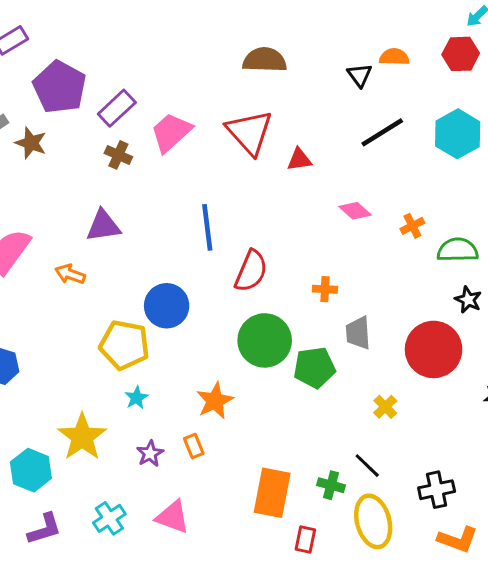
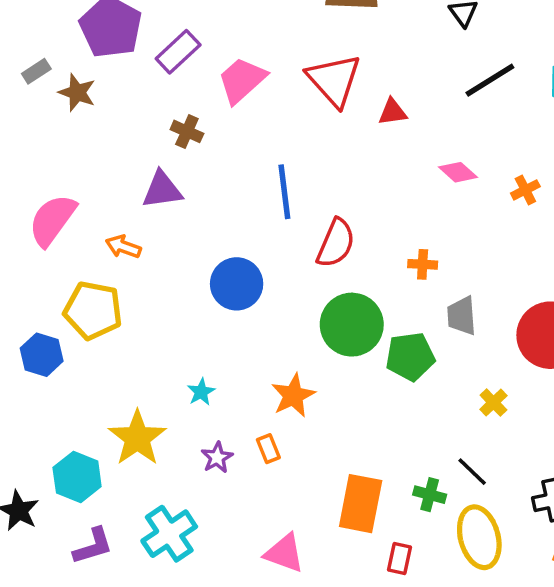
brown cross: (118, 155) -> (187, 131), moved
yellow pentagon: (124, 345) -> (93, 310), moved
pink triangle: (173, 517) -> (284, 553), moved
cyan cross: (109, 518) -> (169, 534), size x1.4

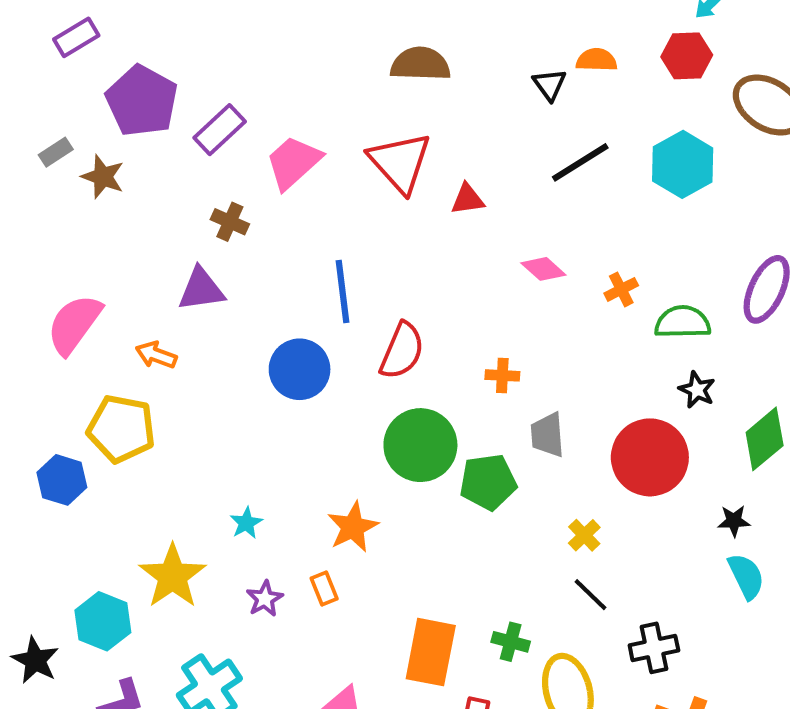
blue circle: (237, 284) -> (300, 369), moved
black line: (472, 472) -> (590, 595), moved

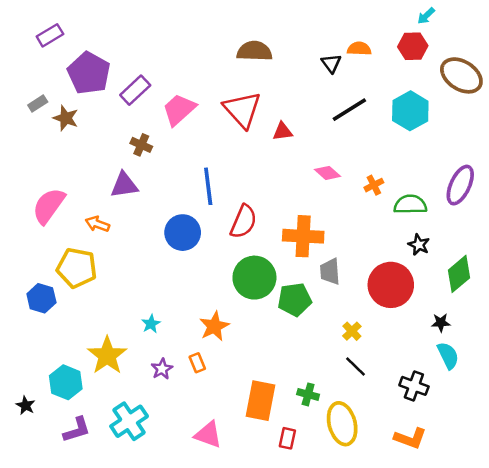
orange cross: (502, 375) -> (303, 236), size x2.0
black cross: (654, 648) -> (414, 386), moved, turned 32
black star: (35, 660) -> (26, 405), size x0.7

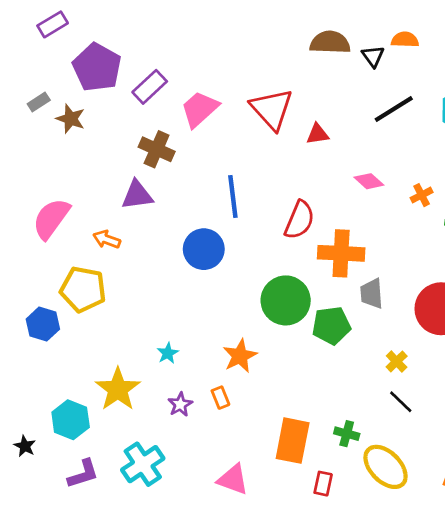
brown semicircle: (254, 51) -> (330, 42), moved
brown cross: (141, 145) -> (157, 149), size x1.4
red semicircle: (244, 222) -> (299, 220), moved
yellow ellipse: (342, 424) -> (385, 467), turned -30

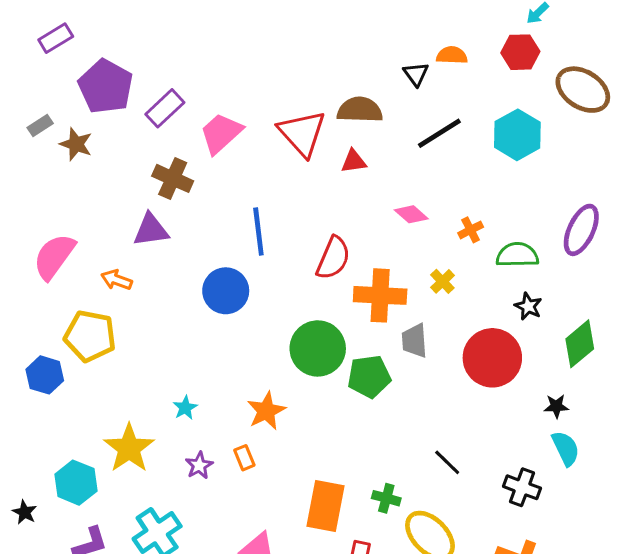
brown semicircle: (330, 42) -> (360, 110), moved
yellow cross: (397, 361) -> (442, 281), moved

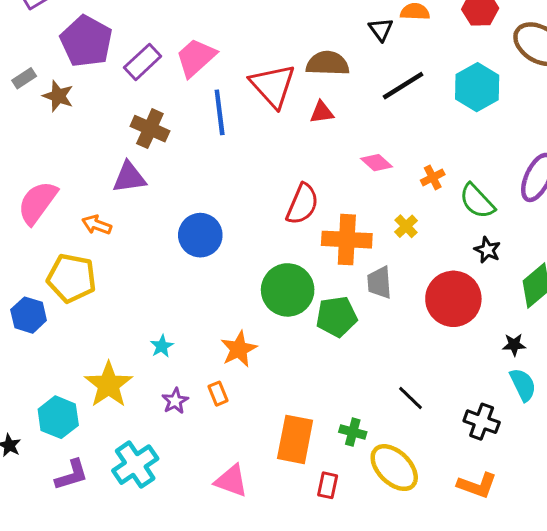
pink trapezoid: (221, 133) -> (196, 58), moved
blue line: (258, 232) -> (220, 112), moved
green semicircle: (517, 255) -> (477, 201), turned -132

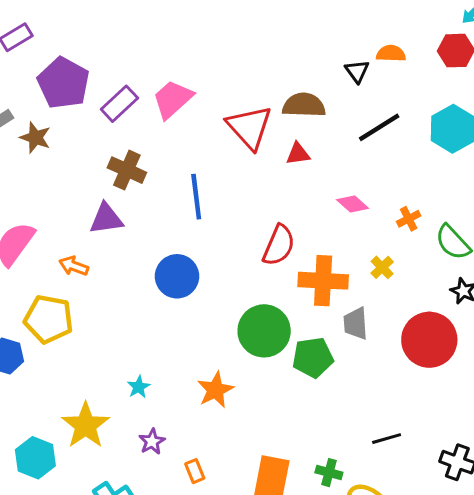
blue line: (220, 112) -> (196, 197), moved
orange rectangle: (218, 394) -> (195, 471), moved
black line: (410, 398) -> (387, 439), turned -60

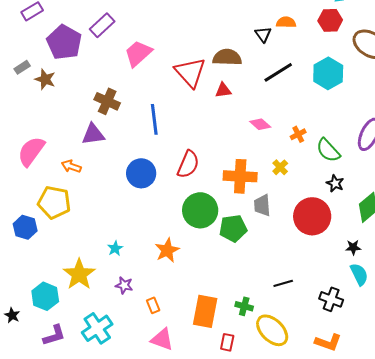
purple rectangle: (119, 104) -> (102, 25), moved
red semicircle: (279, 245) -> (188, 164), moved
purple star: (152, 442) -> (124, 285), turned -30

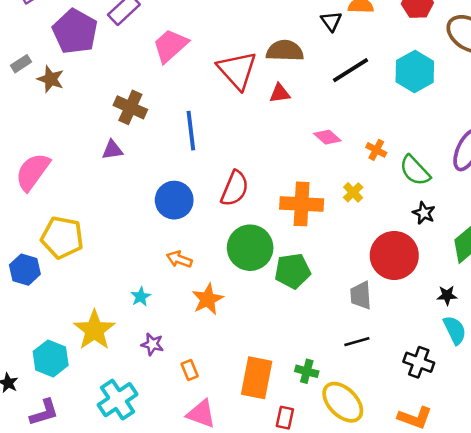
purple triangle: (93, 134) -> (112, 150), size x0.7
orange cross: (298, 134) -> (376, 150), turned -35
orange arrow: (71, 166) -> (179, 259), moved
gray trapezoid: (262, 205) -> (361, 295), moved
purple L-shape: (54, 335) -> (44, 412), moved

